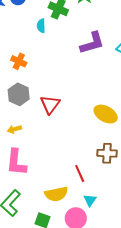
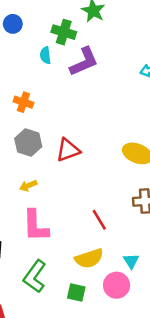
purple L-shape: (92, 43) -> (84, 62), moved
red triangle: (50, 104) -> (68, 150), turned 40
red line: (80, 173) -> (99, 220), moved

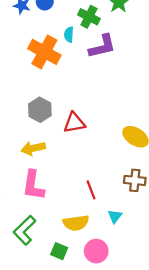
orange cross: (23, 102) -> (44, 52), moved, size x1.8
yellow arrow: (28, 186) -> (33, 148), size x1.5
cyan triangle: (131, 261) -> (115, 216), moved

